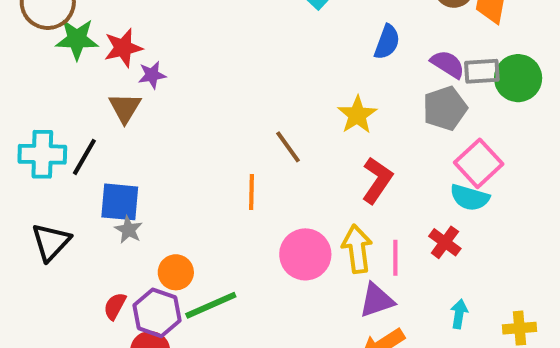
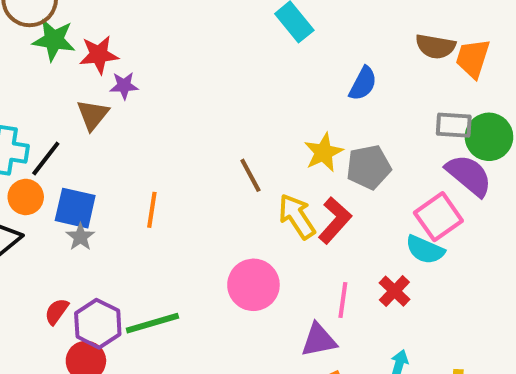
purple semicircle: (448, 64) -> (469, 175), moved, size x1.4
gray pentagon: (445, 108) -> (369, 167), moved
orange line: (251, 192) -> (152, 210), moved
yellow arrow: (357, 249) -> (297, 216), moved, turned -33
orange circle: (176, 272) -> (26, 197), moved

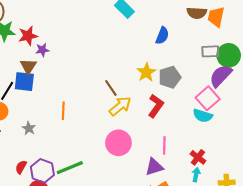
purple semicircle: (469, 175) -> (221, 76), turned -80
blue square: (75, 208) -> (24, 82), moved
yellow arrow: (297, 216) -> (120, 106), moved, turned 90
red cross: (394, 291) -> (198, 157), moved

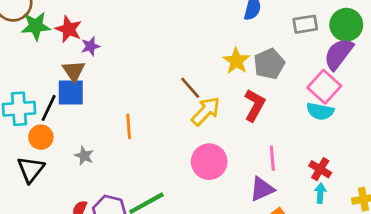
red star: (28, 36) -> (69, 29), turned -30
gray rectangle: (210, 51) -> (305, 24), moved

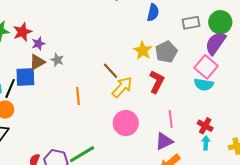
red star: (69, 29) -> (22, 32), turned 30
brown triangle: (74, 71) -> (37, 62), moved, turned 36
orange line: (129, 126) -> (78, 96), moved
gray star: (84, 156) -> (57, 60), moved

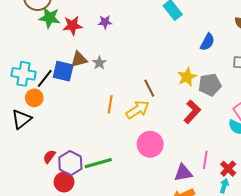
purple star: (38, 44) -> (105, 22), moved
yellow arrow: (122, 87) -> (138, 110), moved
pink line: (171, 119) -> (205, 160), moved

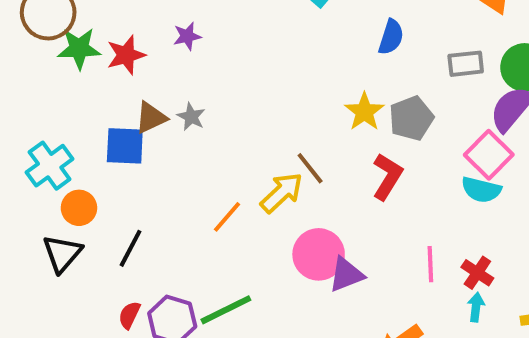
cyan cross: (24, 74) -> (50, 166), turned -35
black line: (45, 78) -> (130, 248), moved
brown line: (149, 88) -> (310, 168), moved
orange line: (110, 104) -> (227, 217), moved, turned 42
purple triangle: (183, 173) -> (346, 275), moved

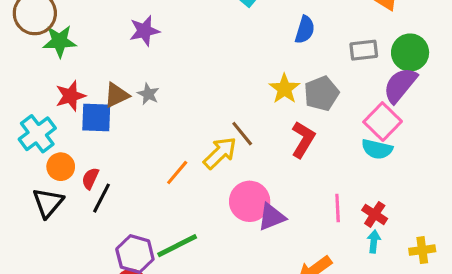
purple star: (187, 36) -> (144, 31), size x1.4
red star: (126, 55) -> (71, 96), moved
red semicircle: (129, 315) -> (90, 178), moved

